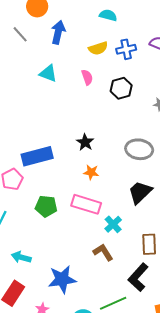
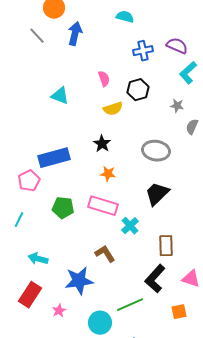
yellow semicircle: (98, 48) -> (113, 109), moved
cyan triangle: (48, 73) -> (60, 96), moved
brown L-shape: (103, 252) -> (105, 254), moved

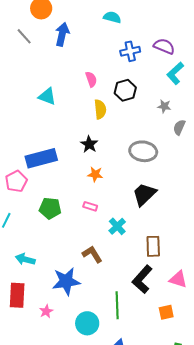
yellow semicircle: (113, 109) -> (100, 109), turned -78
pink rectangle: (103, 206) -> (90, 206), size x0.5
red rectangle: (30, 295) -> (17, 295), turned -30
green line: (130, 305) -> (117, 305), turned -68

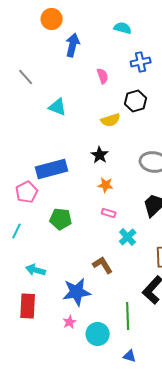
gray line: (24, 36) -> (26, 77), moved
pink semicircle: (91, 79) -> (103, 76), moved
yellow semicircle: (100, 109) -> (111, 120), turned 78
pink rectangle: (90, 206) -> (109, 213), moved
pink star: (46, 311) -> (70, 322), moved

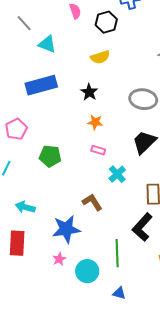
pink semicircle: (103, 76) -> (75, 11), moved
gray line: (26, 77) -> (24, 23), moved
black hexagon: (136, 101) -> (106, 22), moved
blue rectangle: (52, 169) -> (41, 85), moved

